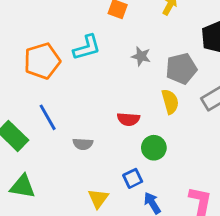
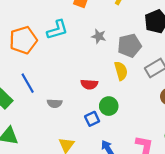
blue square: (133, 178) -> (92, 119), moved

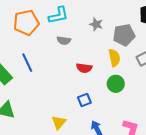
gray semicircle: (55, 103) -> (64, 40), moved
green circle: (109, 106) -> (116, 84), moved

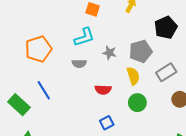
cyan L-shape: (58, 15) -> (84, 37), moved
gray star: (96, 24) -> (110, 53), moved

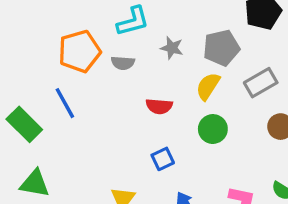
orange pentagon: (38, 49) -> (79, 51), moved
yellow semicircle: (133, 76) -> (208, 86), turned -132

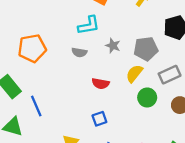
orange pentagon: (79, 51) -> (32, 48), moved
blue line: (65, 103) -> (36, 106), moved
green circle: (213, 129) -> (147, 97), moved

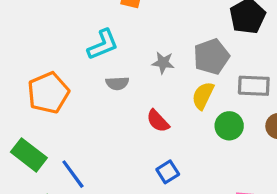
cyan L-shape: (89, 25) -> (103, 45), moved
gray rectangle: (170, 75) -> (254, 86), turned 40
red semicircle: (101, 84) -> (158, 121), turned 49

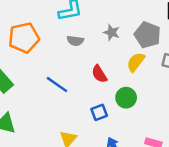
gray pentagon: (211, 57) -> (147, 35), turned 30
green circle: (229, 126) -> (126, 98), moved
blue line: (73, 174) -> (57, 84), moved, turned -30

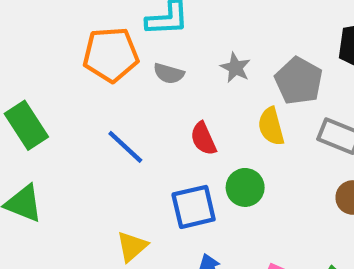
orange pentagon: (24, 38) -> (111, 55), moved
yellow semicircle: (136, 62) -> (271, 126), turned -60
blue square: (99, 112) -> (194, 207), size x1.5

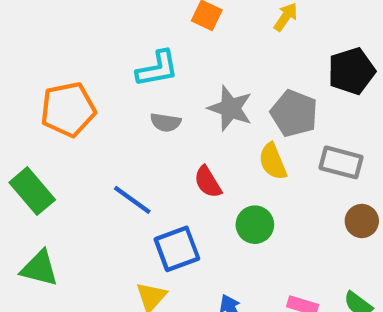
orange pentagon: (111, 55) -> (68, 109), moved
gray star: (235, 68) -> (230, 108), size x1.5
blue square: (194, 207) -> (177, 249), moved

